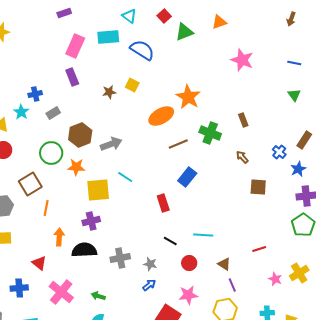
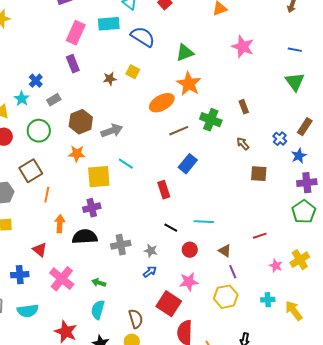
green triangle: (184, 32) -> (185, 53), moved
blue cross: (35, 94) -> (36, 81), turned -32
green triangle: (294, 95) -> (295, 82), size x1.5
green circle: (51, 153) -> (39, 131), moved

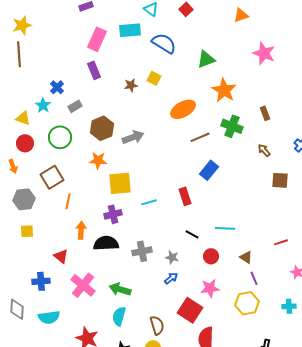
orange star: (189, 84) -> (224, 90), moved
cyan line: (126, 164) -> (149, 202), moved, turned -49
green arrow: (99, 283) -> (120, 289), size x1.5

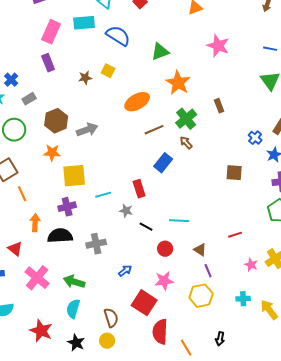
green cross: (232, 126) -> (186, 119), turned 30
brown arrow: (264, 150) -> (186, 143), moved
orange line: (68, 201) -> (22, 194), turned -35
gray star: (172, 257) -> (126, 211), moved

